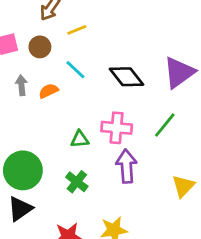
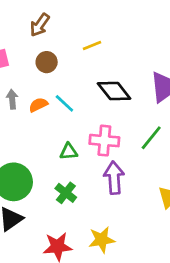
yellow line: (77, 30) -> (92, 46), moved
brown circle: (40, 47) -> (47, 62), moved
cyan line: (75, 70) -> (64, 103), moved

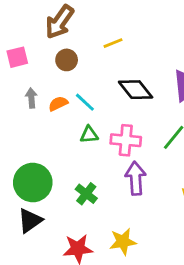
brown arrow: (40, 25) -> (60, 22), size x1.4
green triangle: (69, 152) -> (89, 135), moved

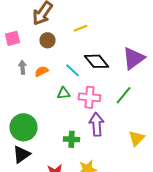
cyan line: (85, 102) -> (72, 70), moved
green cross: (86, 194) -> (72, 139), moved, turned -35

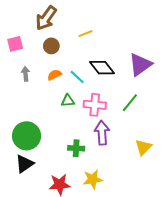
orange semicircle: (42, 71) -> (54, 75), moved

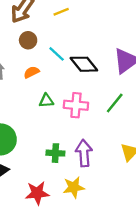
yellow line: (85, 34) -> (61, 12), moved
cyan line: (77, 77) -> (57, 54), moved
purple arrow: (102, 133) -> (84, 153), moved

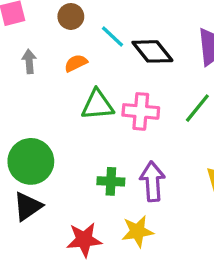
green triangle: (46, 101) -> (97, 105), size x1.5

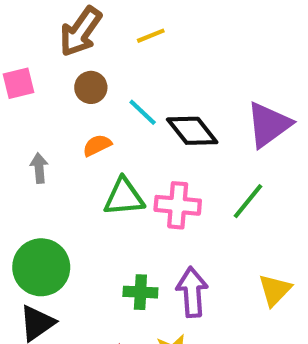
gray arrow: (29, 61) -> (39, 168), moved

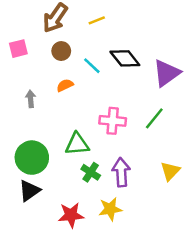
black diamond: (192, 131) -> (125, 58), moved
green triangle: (124, 197) -> (77, 144), moved
green cross: (140, 292) -> (91, 172), turned 30

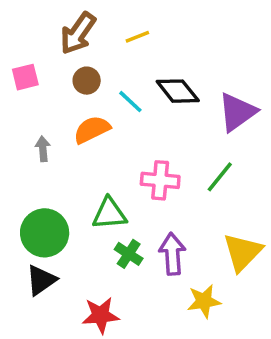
orange semicircle: (65, 85) -> (92, 130), size x1.5
yellow triangle: (170, 171) -> (242, 252), size x1.4
yellow star: (110, 209) -> (204, 301), moved

